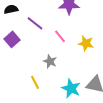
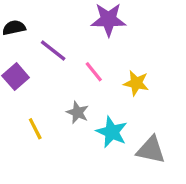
yellow line: (35, 82) -> (35, 129), moved
cyan star: (71, 88) -> (112, 132), moved

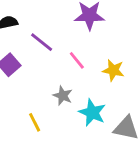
yellow line: (35, 129) -> (35, 122), moved

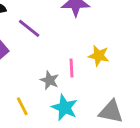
pink line: (77, 60) -> (71, 68), moved, turned 36
cyan star: (92, 113) -> (65, 108), moved

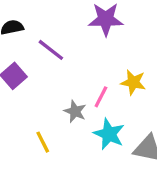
pink line: (71, 68) -> (101, 97), turned 30
cyan star: (65, 108) -> (109, 134), moved

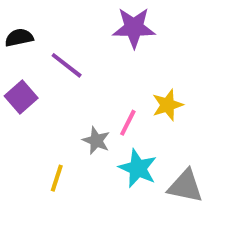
yellow star: (133, 82) -> (168, 105), turned -30
yellow line: (43, 142) -> (57, 178), turned 45

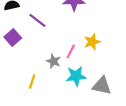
cyan star: (138, 168) -> (76, 76), turned -30

